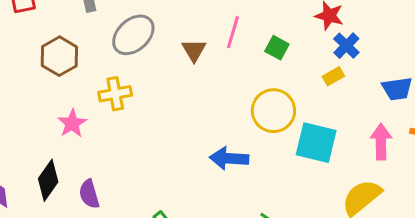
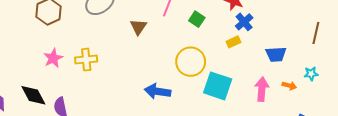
brown triangle: (194, 50) -> (138, 27), moved
yellow cross: (115, 94) -> (86, 60), moved
black diamond: (48, 180) -> (33, 95), turned -68

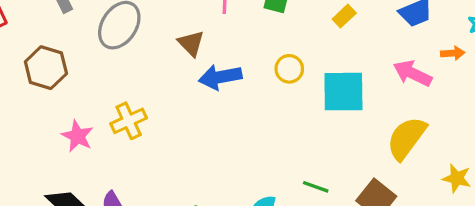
yellow circle: (191, 62) -> (289, 69), size x0.6
pink arrow: (262, 89) -> (412, 73), turned -50
blue arrow: (158, 91) -> (220, 77), moved

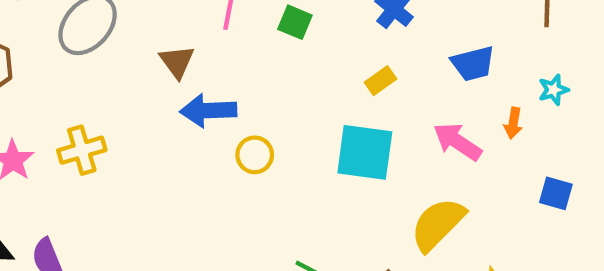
yellow rectangle: (344, 16) -> (380, 81), moved
orange arrow: (453, 53) -> (513, 123), turned 95
yellow circle: (289, 69) -> (255, 155), moved

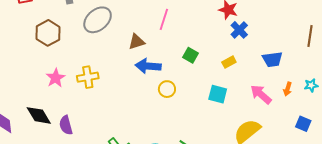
green square: (295, 22) -> (190, 55), moved
brown triangle: (177, 62) -> (137, 42), turned 42
cyan star: (553, 90) -> (311, 85), moved
cyan square: (365, 152) -> (218, 94), size x0.7

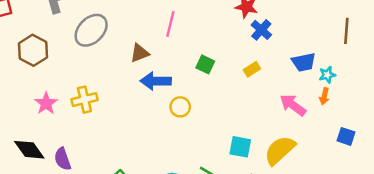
cyan star: (311, 85) -> (327, 75), moved
cyan square: (218, 94) -> (240, 147), moved

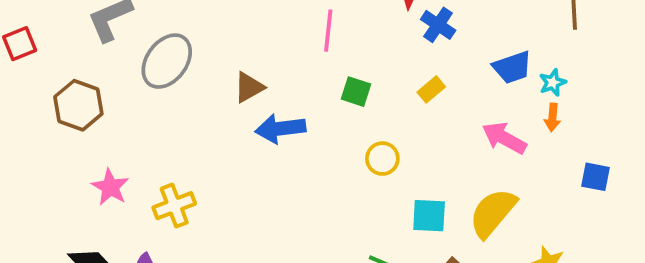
pink line: (170, 24) -> (328, 31), moved
yellow cross: (84, 100) -> (174, 206), moved
yellow circle: (180, 107) -> (382, 159), moved

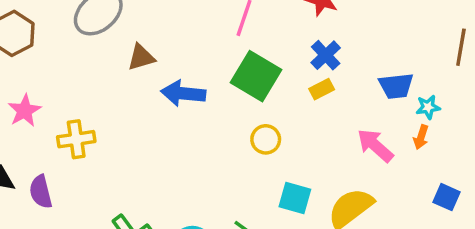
blue cross: (438, 25) -> (326, 55), moved
brown triangle: (249, 87) -> (141, 57), moved
green square: (356, 92) -> (256, 76), size x1.8

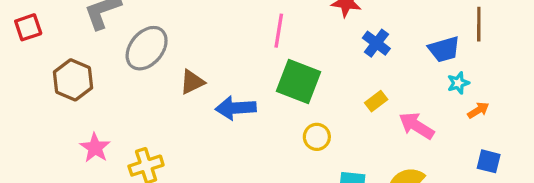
blue cross: (326, 55) -> (376, 43), moved
blue trapezoid: (396, 86) -> (444, 49), moved
yellow rectangle: (322, 89) -> (376, 101), moved
orange arrow: (421, 137) -> (478, 110), moved, turned -130

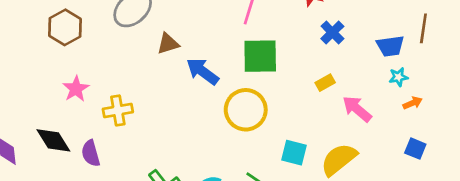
green square: (298, 81) -> (260, 56), turned -30
blue arrow: (236, 108) -> (202, 71), turned 32
yellow circle: (317, 137) -> (246, 110), moved, size x1.8

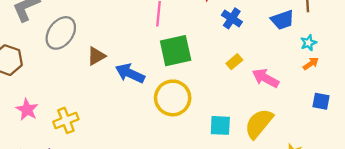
cyan star: (398, 77) -> (309, 43), moved

